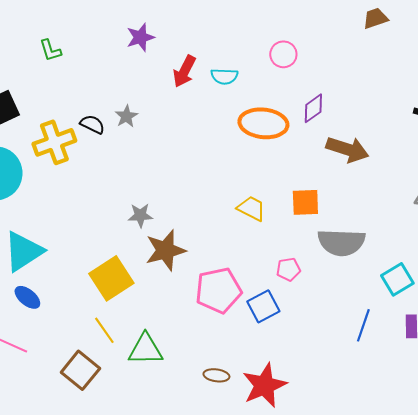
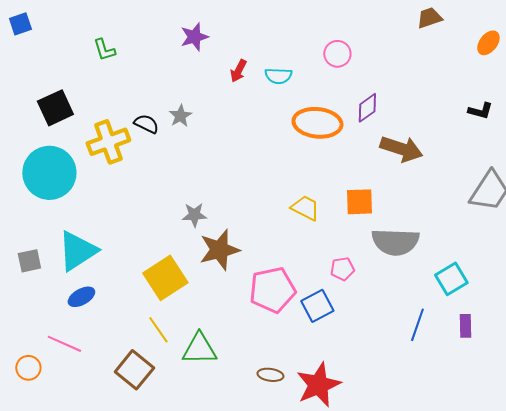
red arrow: (184, 71) -> (238, 71), size x0.7
blue ellipse: (27, 297) -> (81, 297), turned -68

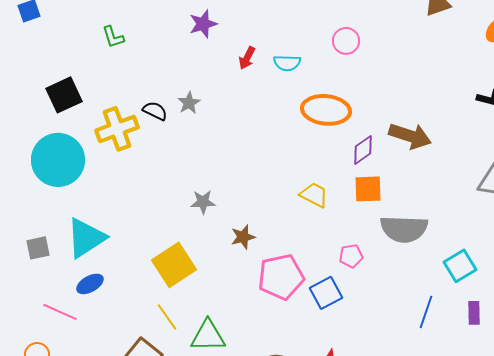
purple diamond: (367, 108) -> (363, 150), moved
brown star: (219, 250) -> (243, 237), moved, size x0.6
pink line: (64, 344) -> (60, 312), moved

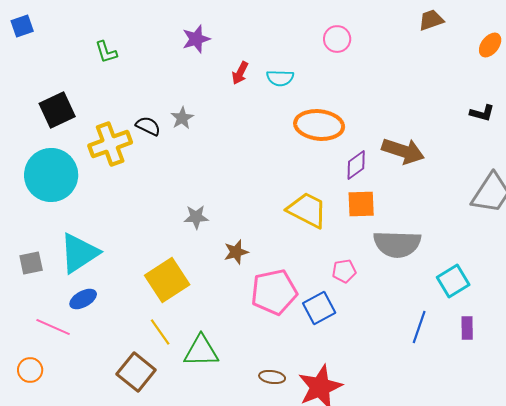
pink circle: (346, 41) -> (337, 39), moved
yellow trapezoid: (314, 195) -> (307, 210), size x1.4

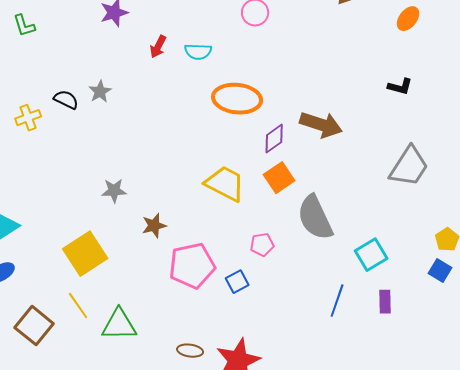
yellow cross: (110, 144) -> (28, 118), size x0.6
orange square: (361, 204) -> (279, 178), turned -32
gray semicircle: (397, 244) -> (315, 218), turned 63
blue square: (319, 308) -> (237, 282), size x0.7
brown square: (136, 372) -> (34, 326), moved

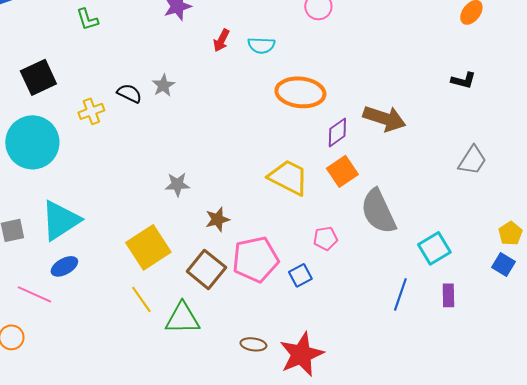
gray trapezoid: (409, 167) -> (472, 160), size x0.7
brown square: (34, 326) -> (206, 269), moved

